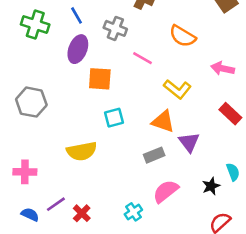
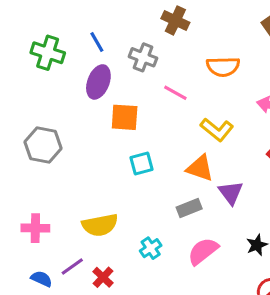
orange semicircle: (183, 36) -> (223, 67), turned -32
yellow semicircle: (82, 151) -> (100, 225), moved
cyan cross: (133, 212) -> (151, 248), moved

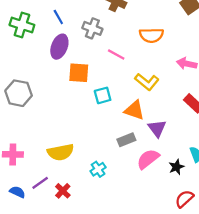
cyan square: (141, 163) -> (103, 95), moved
pink semicircle: (203, 251) -> (148, 159), moved

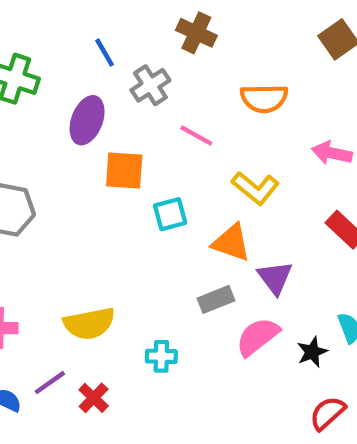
blue line: (58, 17) -> (105, 52), moved
gray cross: (92, 28) -> (150, 85), turned 36
cyan cross: (98, 169) -> (161, 356), turned 35

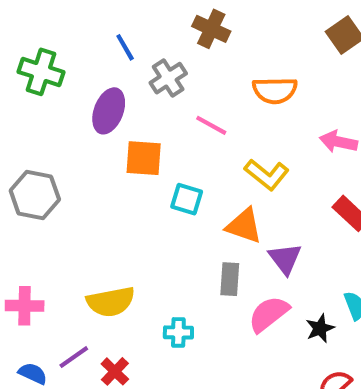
cyan square: (170, 214) -> (187, 199), turned 32
gray rectangle: (216, 299) -> (230, 279), turned -64

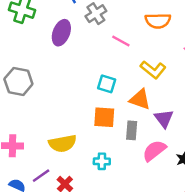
orange square: (144, 158) -> (104, 117), moved

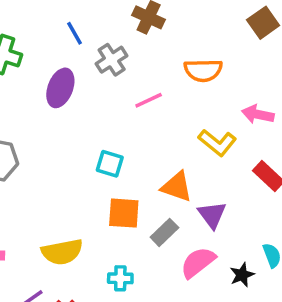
pink line: (121, 41) -> (149, 100), turned -54
yellow L-shape: (153, 70) -> (217, 143), moved
cyan square: (107, 84) -> (110, 164), moved
gray rectangle: (132, 130) -> (164, 232), turned 42

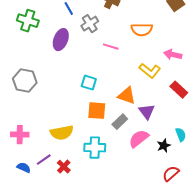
pink line: (149, 100) -> (111, 47), turned 42
cyan cross: (120, 278) -> (95, 148), size x1.5

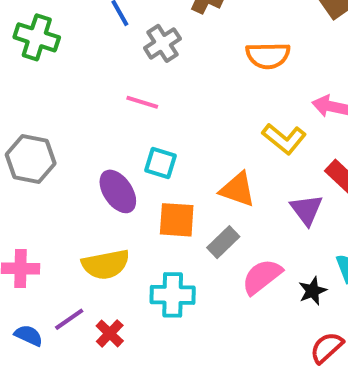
purple ellipse: (61, 40) -> (118, 191), moved, turned -55
pink line: (111, 47) -> (142, 102), moved
purple triangle: (147, 112) -> (306, 210), moved

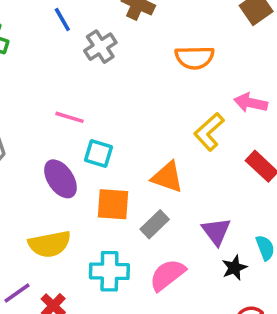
pink line: (142, 102) -> (70, 117), moved
yellow L-shape: (284, 139) -> (209, 132), turned 99
purple triangle: (306, 210) -> (216, 231), moved
pink semicircle: (262, 277) -> (167, 275), moved

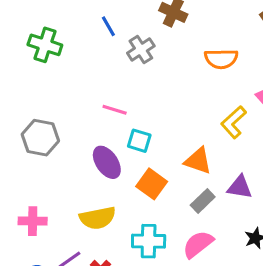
orange square: (113, 204) -> (152, 184), turned 32
gray rectangle: (155, 224) -> (203, 201), moved
purple triangle: (216, 231) -> (240, 187), moved, turned -44

